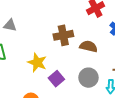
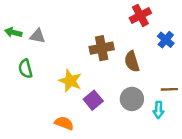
brown semicircle: (88, 46) -> (132, 61), turned -120

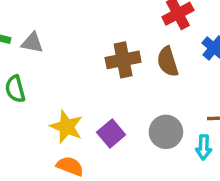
brown semicircle: (132, 61) -> (168, 62), moved
yellow star: (70, 81) -> (67, 127), moved

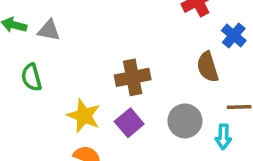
brown cross: (123, 60) -> (133, 77), moved
brown semicircle: (168, 62) -> (208, 67), moved

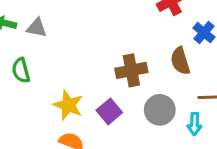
brown cross: (133, 77) -> (131, 70), moved

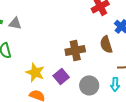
gray circle: (160, 110) -> (89, 85), moved

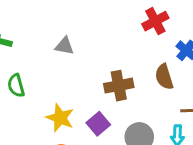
gray triangle: (15, 23) -> (64, 46), moved

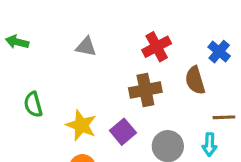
red cross: (155, 21) -> (157, 47), moved
green semicircle: (16, 86) -> (33, 104), moved

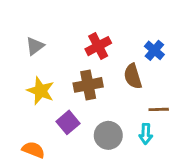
gray triangle: (86, 47) -> (35, 46), turned -48
yellow star: (81, 125) -> (41, 91), moved

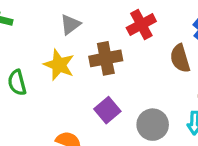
brown cross: (88, 85) -> (106, 58), moved
yellow star: (41, 91) -> (59, 65), moved

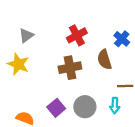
brown cross: (106, 58) -> (70, 68), moved
purple square: (107, 110) -> (56, 108), moved

